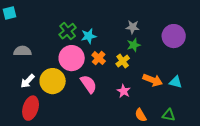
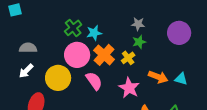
orange cross: (99, 58) -> (104, 55), size x1.5
white arrow: (28, 81) -> (26, 71), moved
pink star: (124, 91) -> (129, 88), size x1.5

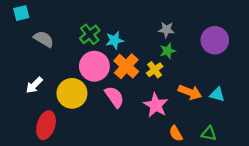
gray semicircle: (28, 48) -> (44, 39), moved, turned 30

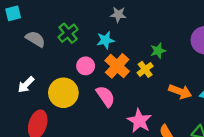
gray star: (166, 30) -> (118, 15), moved
green cross: (90, 34) -> (68, 33), moved
pink circle: (94, 66) -> (86, 66), size x0.6
pink star: (156, 105) -> (139, 121), moved

